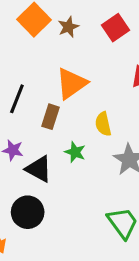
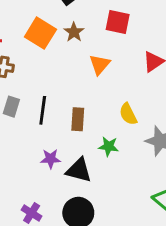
red square: (115, 28) -> (118, 22), turned -30
orange triangle: (71, 83) -> (100, 64), moved, size x0.7

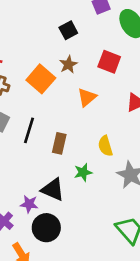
orange square: (40, 33) -> (41, 79), moved
green star: (109, 146) -> (83, 172), turned -30
purple star: (51, 159) -> (29, 204), moved

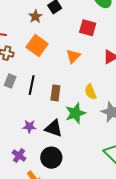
brown star: (68, 64) -> (35, 16), moved
green star: (83, 172) -> (75, 113), size x1.5
purple star: (29, 204) -> (29, 126), moved

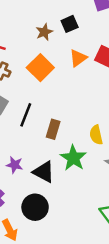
orange triangle: (73, 56) -> (78, 58), moved
green star: (75, 113) -> (73, 158), turned -30

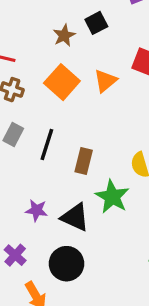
orange triangle: (78, 58) -> (105, 81), moved

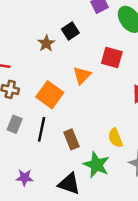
orange square: (62, 82) -> (50, 95), moved
brown rectangle: (84, 161) -> (71, 139), turned -30
purple star: (37, 210) -> (25, 178), moved

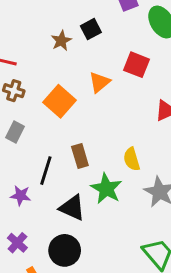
black line: (42, 129) -> (46, 171), moved

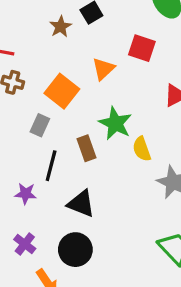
gray rectangle: (15, 132) -> (40, 125), moved
green star: (106, 189) -> (115, 123), moved

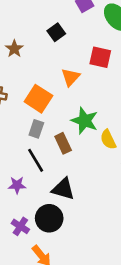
brown star: (61, 27) -> (14, 49), moved
gray rectangle: (40, 125) -> (36, 129), moved
black line: (51, 166) -> (36, 160), turned -40
black circle: (75, 250) -> (49, 218), moved

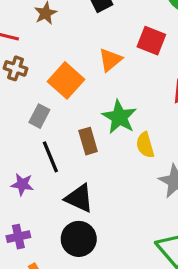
gray rectangle: (36, 129) -> (39, 116), moved
black circle: (49, 218) -> (79, 239), moved
purple cross: (20, 226) -> (18, 237), turned 36

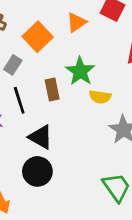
yellow semicircle: (145, 145) -> (100, 97), turned -70

